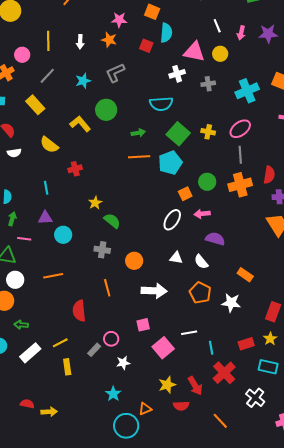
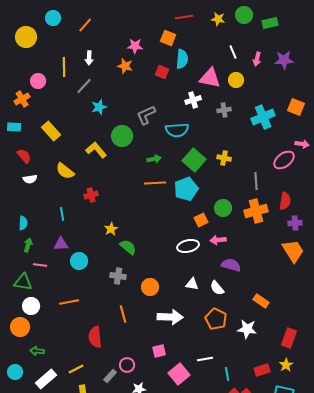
white arrow: (80, 42) -> (89, 58), moved
gray L-shape: (115, 73) -> (146, 115), moved
gray line: (47, 76) -> (84, 86), moved
pink ellipse: (240, 129) -> (284, 160), moved
white ellipse: (172, 220) -> (188, 246), turned 45

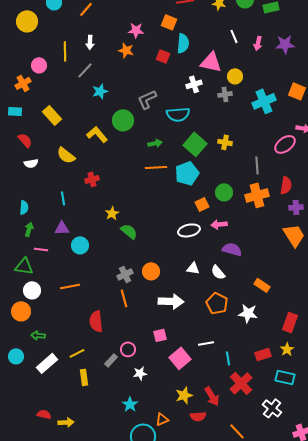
yellow circle: (236, 80) -> (235, 76), moved
gray cross: (118, 276) -> (125, 274), moved, turned -35

